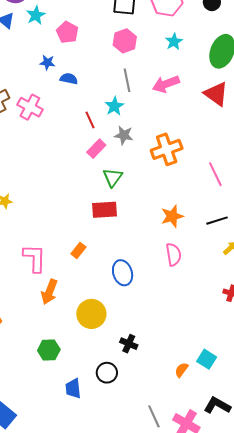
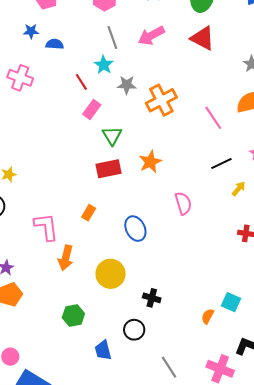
gray star: (124, 135) -> (127, 85), moved
orange star: (172, 216) -> (150, 162), moved
gray line: (154, 416) -> (169, 367), moved

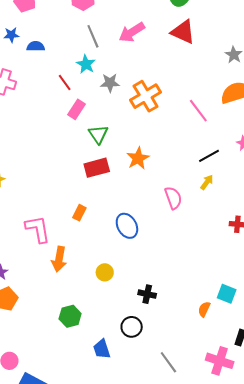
yellow arrow: (239, 189) -> (207, 182), moved
yellow circle: (111, 274) -> (105, 272), size x0.6

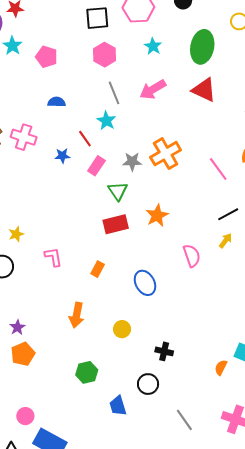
blue star: (11, 35) -> (62, 156), moved
gray star: (110, 83) -> (132, 162), moved
pink L-shape: (38, 229) -> (53, 257), moved, size x0.7

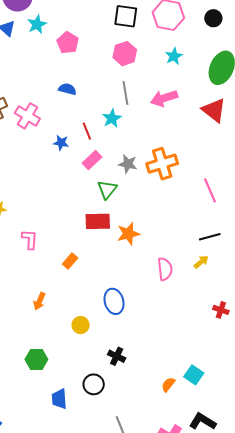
orange star: (157, 216) -> (128, 234), moved
blue ellipse: (145, 283) -> (114, 301), moved
orange arrow: (77, 315) -> (39, 301), size x0.7

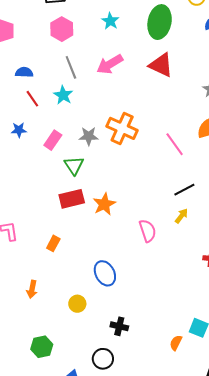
blue semicircle: (67, 89) -> (24, 72), moved
red line: (87, 131) -> (32, 99), moved
orange cross: (162, 164) -> (122, 128), turned -36

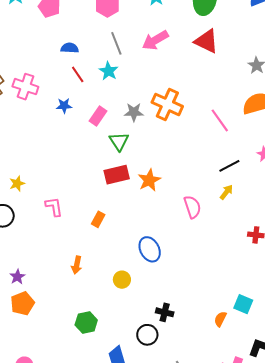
black cross: (119, 326) -> (165, 312), moved

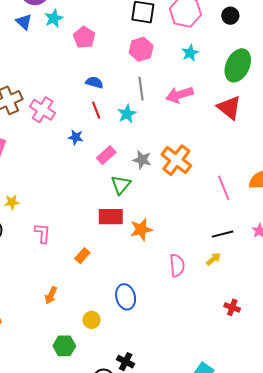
green hexagon: (86, 323) -> (64, 346), moved

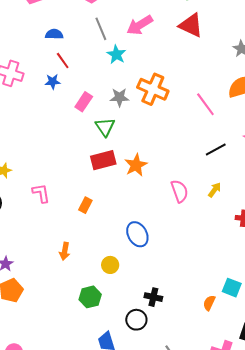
cyan star: (127, 114) -> (116, 54), moved
blue star: (76, 137) -> (53, 82), moved
yellow arrow: (214, 259) -> (215, 190), moved

